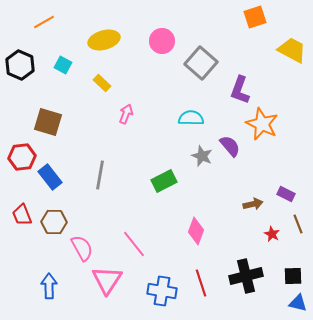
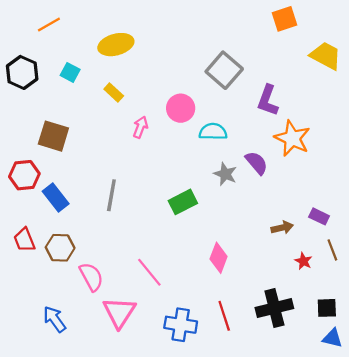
pink circle: (162, 41) -> (181, 108), moved
blue arrow: (49, 286) -> (55, 319), turned -35

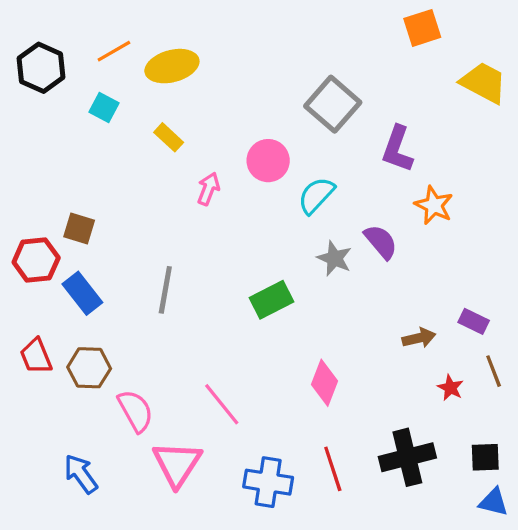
orange line: (49, 24) -> (114, 51), moved
black hexagon: (22, 72) -> (41, 68), moved
cyan semicircle: (213, 132) -> (316, 195), turned -48
brown square: (53, 136) -> (79, 229), moved, size x0.7
orange star: (292, 138) -> (434, 205), size x0.7

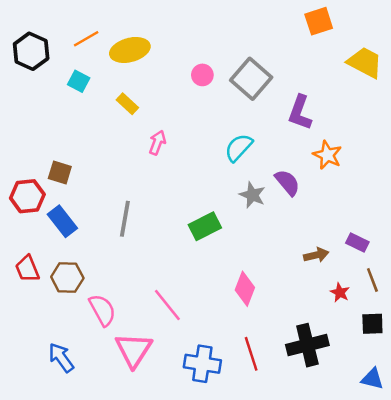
pink circle: (268, 161) -> (202, 75), moved, size x0.7
black square: (485, 457) -> (372, 324), moved

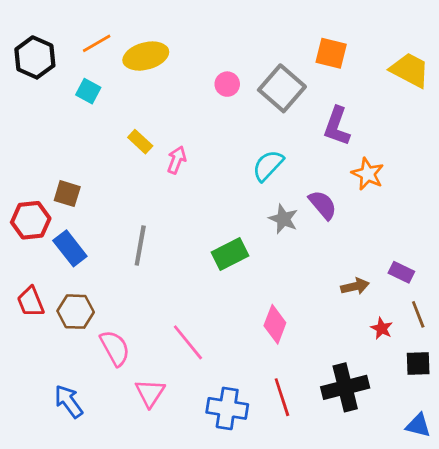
orange square: (319, 21) -> (331, 53), moved, turned 32
yellow rectangle: (127, 104) -> (140, 142), moved
pink triangle: (134, 350) -> (150, 393), size x0.7

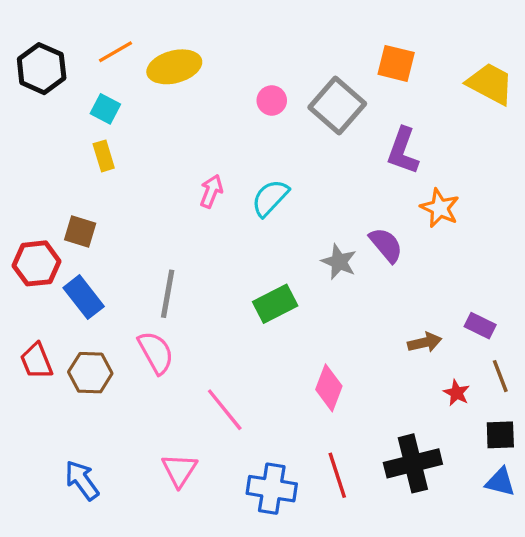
yellow rectangle: (140, 142) -> (104, 156), moved, turned 30
cyan semicircle: (268, 166) -> (270, 198), moved
pink semicircle: (115, 348) -> (156, 353), moved
blue triangle: (418, 425) -> (500, 482), moved

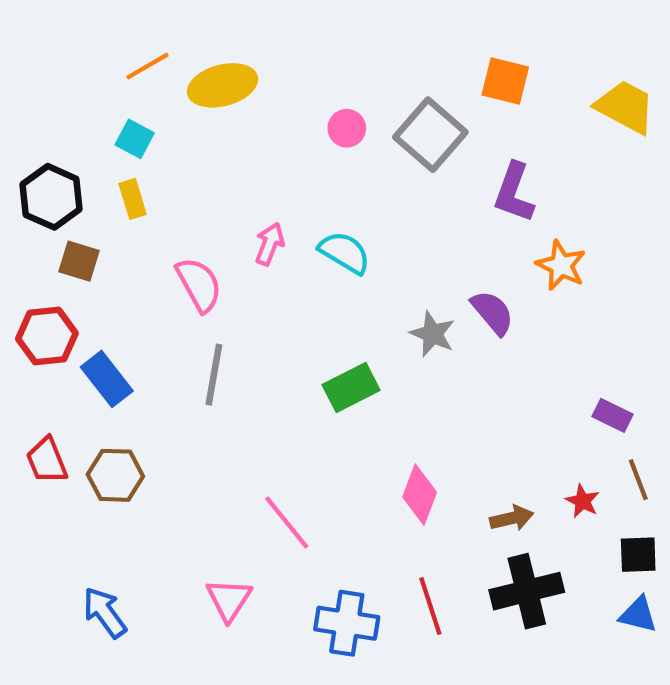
black hexagon: (42, 69) -> (51, 197), moved
cyan semicircle: (270, 198) -> (345, 253), turned 78
brown square: (80, 232) -> (79, 261), moved
brown arrow: (425, 342) -> (512, 518), moved
pink semicircle: (156, 353) -> (199, 285), moved

